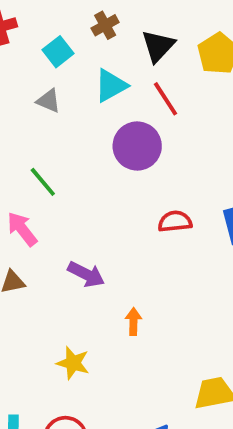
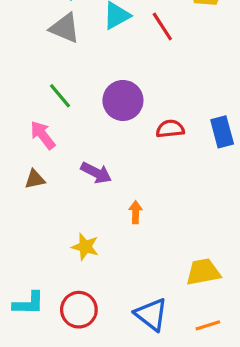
gray triangle: (48, 101) -> (65, 28), size x1.5
purple circle: (137, 146) -> (123, 100), moved

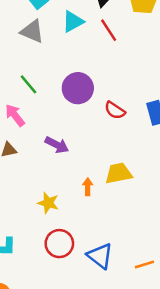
red semicircle: (170, 129) -> (115, 110), turned -140
orange arrow: (136, 212) -> (88, 187), moved
yellow trapezoid: (203, 272) -> (119, 173), moved
red circle: (79, 310) -> (59, 244), moved

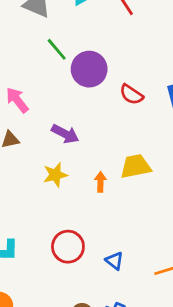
green line: (28, 84) -> (57, 49), moved
yellow star: (48, 203) -> (55, 175), moved, turned -30
blue triangle: (100, 256) -> (114, 261), size x0.6

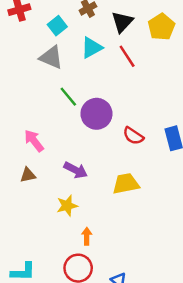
yellow trapezoid: (136, 166) -> (126, 184), moved
orange arrow: (100, 182) -> (87, 236), moved

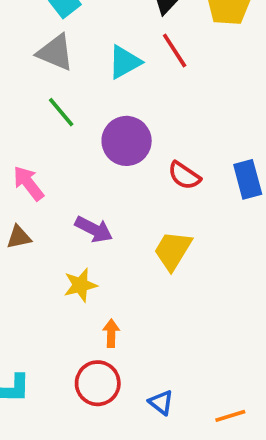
cyan triangle: (92, 48) -> (125, 62), moved
green line: (68, 97) -> (61, 112), moved
yellow trapezoid: (126, 184) -> (173, 251), turned -48

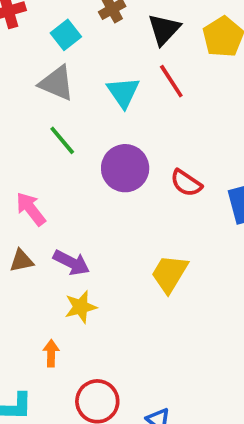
cyan triangle: (125, 62) -> (123, 92), turned -36
red semicircle: (184, 176) -> (186, 183), moved
purple arrow: (94, 229) -> (71, 263), moved
orange arrow: (111, 333) -> (51, 353), moved

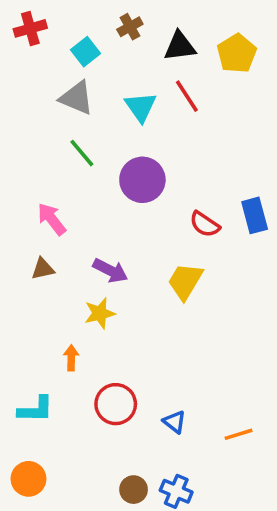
black triangle: (164, 29) -> (180, 46), turned 40
red semicircle: (186, 183) -> (205, 224), moved
purple arrow: (71, 263) -> (110, 271), moved

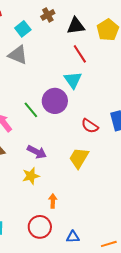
cyan triangle: (141, 107) -> (73, 80), moved
green line: (82, 153) -> (31, 110), moved
orange arrow: (71, 358) -> (53, 201), moved
blue triangle: (174, 422) -> (73, 237), turned -40

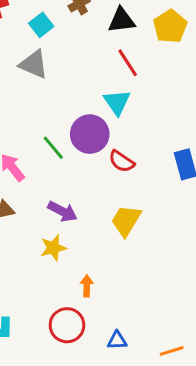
red semicircle: (90, 126) -> (122, 161), moved

